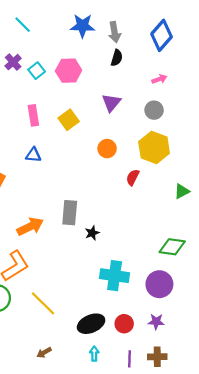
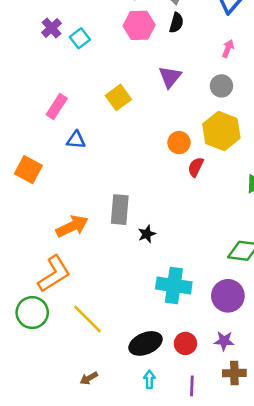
pink hexagon: (69, 71) -> (139, 25), moved
pink arrow: (159, 79) -> (228, 49), turned -48
pink rectangle: (33, 115) -> (57, 106), moved, turned 42
orange circle: (107, 149) -> (179, 143), moved
brown cross: (157, 357) -> (234, 373), moved

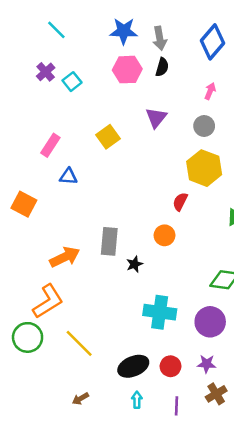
orange circle: (179, 143) -> (164, 235), moved
brown cross: (234, 373) -> (216, 394), turned -30

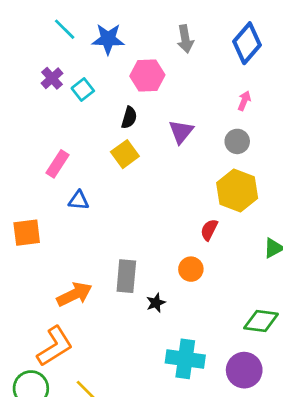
blue star: (124, 31) -> (108, 39), moved
black semicircle: (162, 67) -> (129, 118), moved
orange square: (24, 204) -> (27, 233), turned -35

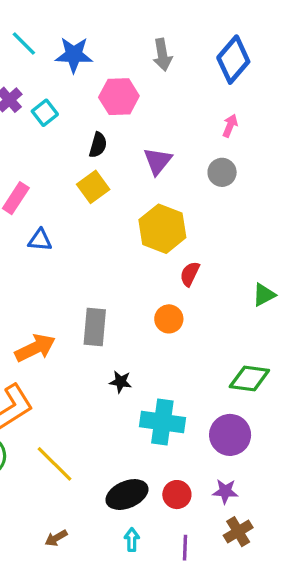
yellow hexagon: (237, 191) -> (162, 229), moved
black star: (156, 303) -> (121, 382), moved, turned 30

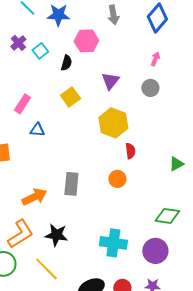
black semicircle: (98, 145) -> (66, 63), moved
red semicircle: (190, 274) -> (130, 151), turned 147
black star: (121, 382) -> (56, 235), moved, size x1.6

